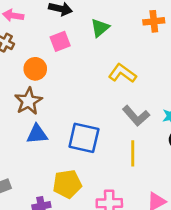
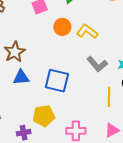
orange circle: (35, 69) -> (62, 27), moved
yellow line: (133, 153) -> (109, 97), moved

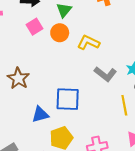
orange circle: (62, 27) -> (60, 33), moved
blue triangle: (21, 77) -> (40, 115), moved

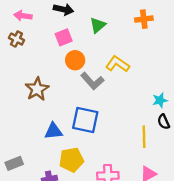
orange circle: (60, 33) -> (75, 60), moved
gray L-shape: (105, 74) -> (92, 81), moved

